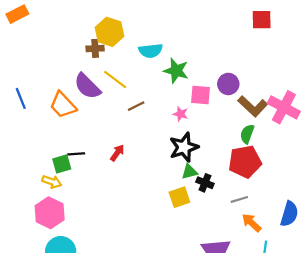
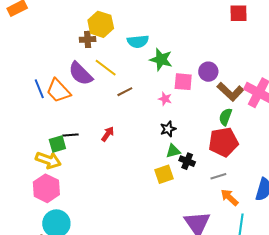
blue line: (21, 98) -> (39, 89), moved
black star: (184, 147) -> (168, 129), size x0.6
yellow arrow: (52, 182) -> (48, 160), size x1.4

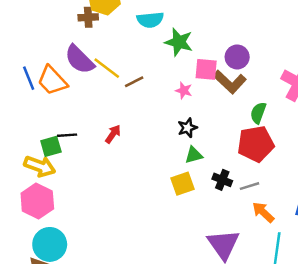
yellow line: (106, 68) -> (107, 68), moved
brown L-shape: (230, 92) -> (230, 82), moved
black cross: (187, 161) -> (222, 180), moved

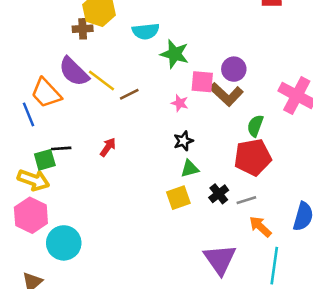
blue line: (29, 78) -> (28, 114), moved
black cross: (222, 180) -> (219, 194), turned 30
cyan circle: (50, 244) -> (64, 243), moved

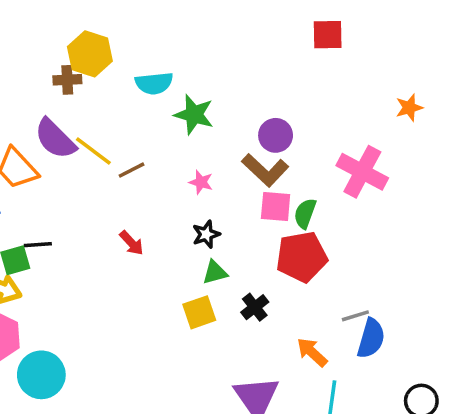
pink square: (202, 82) -> (276, 206), moved
red arrow: (108, 147) -> (132, 243), moved, turned 102
gray line: (246, 200) -> (355, 316), moved

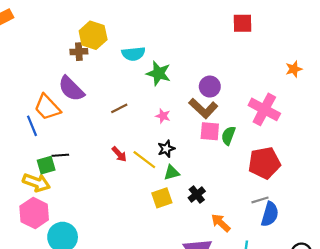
yellow line: (93, 151) -> (144, 160), moved
red pentagon: (302, 257) -> (264, 163), moved
orange arrow: (312, 352) -> (221, 223), moved

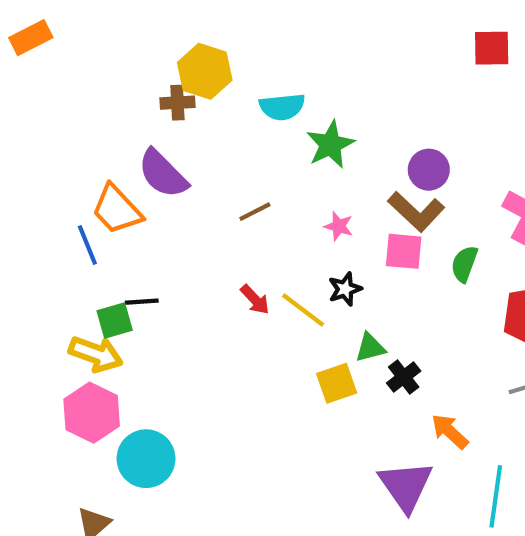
green star: (159, 73) -> (330, 145), turned 30
pink square: (210, 131) -> (404, 251), moved
green triangle: (172, 173) -> (370, 348), moved

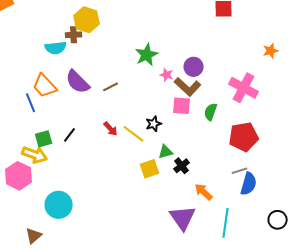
cyan semicircle: (282, 107) -> (56, 48), moved
purple semicircle: (163, 174) -> (78, 82), moved
pink star: (339, 226) -> (167, 75), moved
black line: (142, 302) -> (70, 135), moved, turned -49
pink hexagon: (92, 413) -> (19, 176), moved

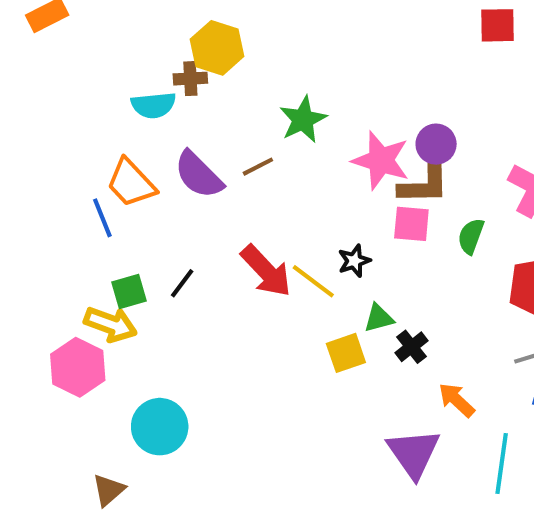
green star: (147, 55) -> (303, 120), moved
pink star: (167, 75) -> (381, 160), size x2.0
brown line: (111, 87) -> (258, 167), moved
brown L-shape: (188, 87) -> (424, 185), turned -44
red arrow: (111, 129) -> (266, 271), size x1.8

